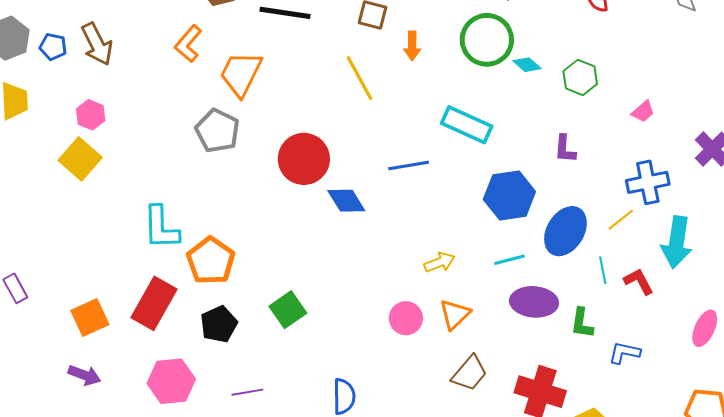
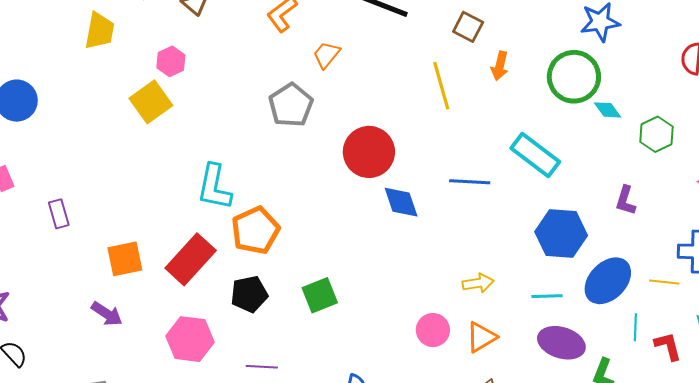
orange trapezoid: (241, 74) -> (327, 55), size x0.6
yellow line: (621, 220) -> (664, 282), turned 32

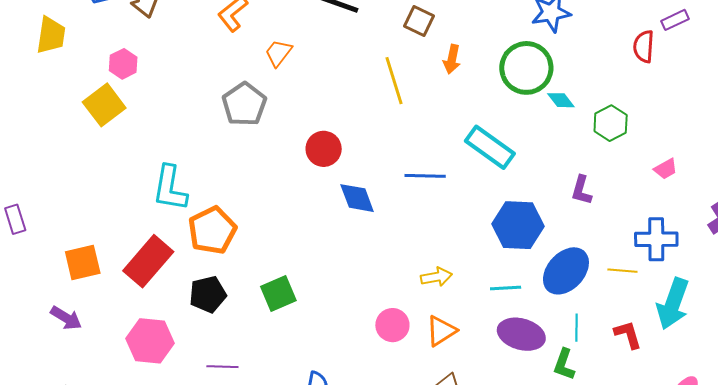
red circle: (369, 152) -> (324, 149), size x0.7
cyan line: (635, 327) -> (576, 328), moved

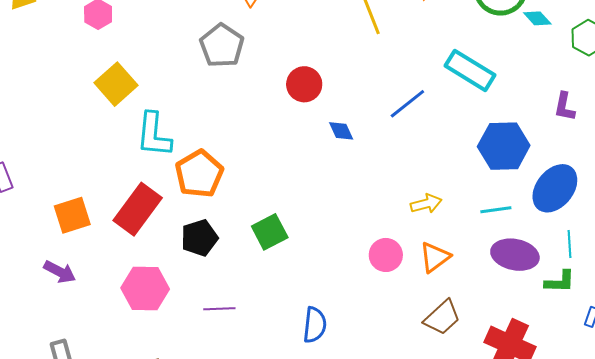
yellow square: (104, 105) -> (116, 84), moved
blue line: (425, 176) -> (407, 104), turned -36
blue diamond: (357, 198) -> (341, 131), size x0.7
green L-shape: (564, 364) -> (560, 282), turned -104

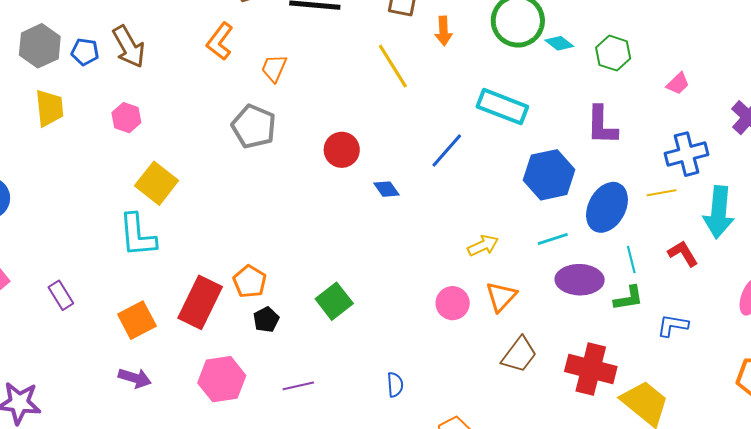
purple L-shape: (564, 107) -> (602, 125), size x1.4
cyan L-shape: (154, 135) -> (137, 235), moved
orange pentagon: (199, 174) -> (250, 281), moved, size x0.7
black pentagon: (199, 238) -> (266, 320), size x0.7
blue semicircle: (315, 325) -> (395, 385), size x0.7

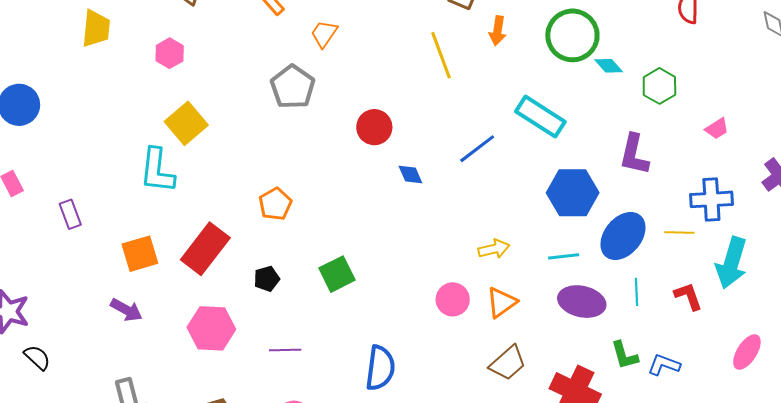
orange pentagon: (250, 281) -> (275, 204), moved
green L-shape: (629, 298) -> (624, 355), moved, turned 72
blue semicircle: (395, 385) -> (380, 368), size x1.8

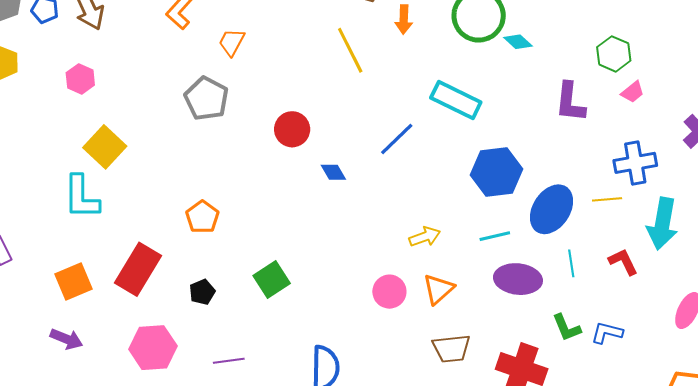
green hexagon: (659, 86) -> (614, 54), moved
purple L-shape: (634, 155) -> (570, 102), moved
brown trapezoid: (508, 363) -> (451, 349), turned 42

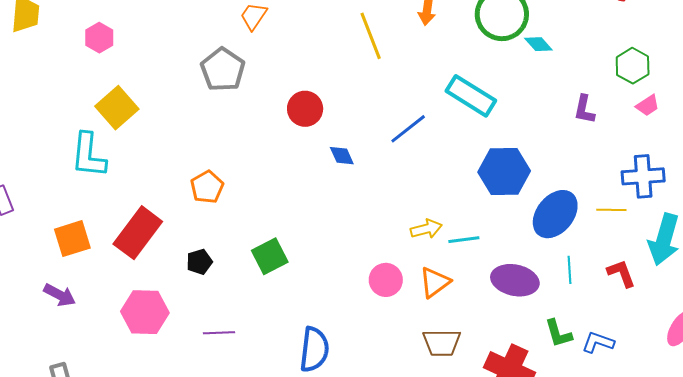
purple L-shape: (570, 102) -> (584, 109), size x0.7
cyan line: (495, 236) -> (464, 240), moved

